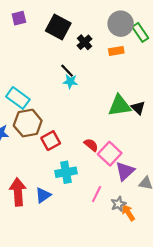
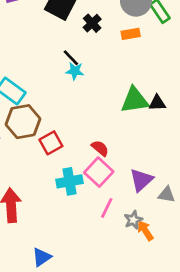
black triangle: (138, 108) -> (157, 103), turned -48
pink square: (110, 154) -> (99, 172), moved
blue triangle: (43, 195) -> (42, 257), moved

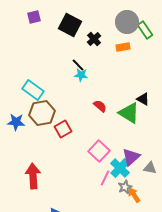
green triangle: (135, 100) -> (129, 113), moved, turned 40
black triangle: (157, 103) -> (143, 99), turned 32
red semicircle: (100, 148) -> (100, 106), moved
cyan cross: (70, 181) -> (120, 168), moved, turned -36

